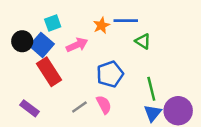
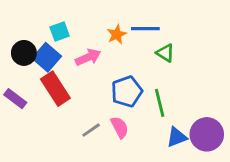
green line: (151, 89) -> (160, 103), moved
purple rectangle: (30, 108) -> (15, 99), moved
blue triangle: (153, 113) -> (177, 137), turned 30

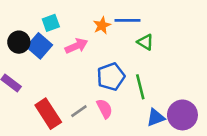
red rectangle: (55, 89) -> (48, 114), moved

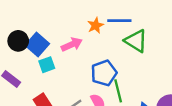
cyan square: (51, 23) -> (47, 65), moved
green triangle: (145, 42) -> (136, 41), size x1.5
green line: (140, 87) -> (118, 91), moved

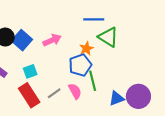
orange star: (96, 25) -> (86, 48), moved
cyan square: (47, 65) -> (30, 71), moved

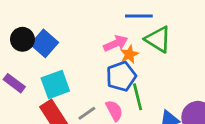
pink arrow: (52, 40) -> (116, 43), moved
cyan square: (30, 71) -> (55, 85), size x1.5

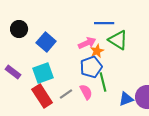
black circle: (22, 39) -> (19, 29), moved
blue square: (44, 43) -> (46, 42), moved

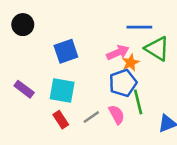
black circle: (19, 29) -> (23, 25), moved
blue square: (46, 42) -> (66, 51), turned 30
cyan square: (43, 73) -> (62, 91), turned 30
red rectangle: (42, 96) -> (61, 120), size x0.6

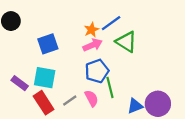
blue line: (139, 27) -> (111, 23), turned -36
orange star: (131, 63) -> (91, 30), moved
purple rectangle: (24, 89) -> (20, 83), moved
red rectangle: (61, 120) -> (44, 103), size x1.5

